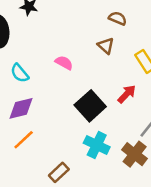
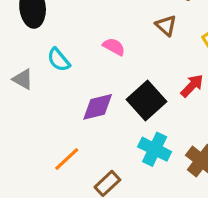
purple diamond: (21, 108) -> (98, 107), moved
orange line: (24, 140) -> (67, 159), moved

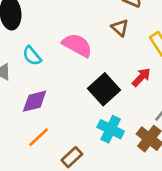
pink semicircle: (114, 47) -> (77, 45), size x1.6
purple diamond: (98, 107) -> (35, 101), moved

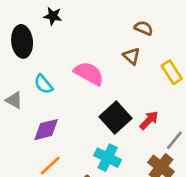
red arrow: (141, 77) -> (149, 120), moved
cyan cross: (111, 129) -> (108, 158), moved

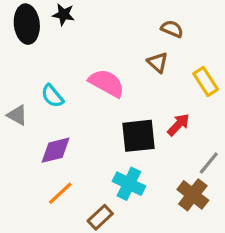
black ellipse: (22, 41) -> (27, 24), moved
black square: (116, 118) -> (139, 136), turned 36
red arrow: (149, 120) -> (178, 125), moved

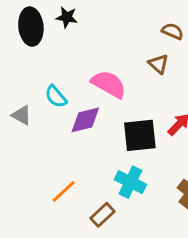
purple diamond: (56, 150) -> (85, 120), moved

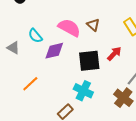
brown triangle: (158, 64) -> (93, 25), moved
orange line: (64, 191) -> (30, 84), moved

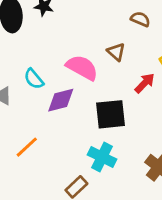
brown triangle: (93, 25) -> (116, 52), moved
red arrow: (114, 54) -> (145, 83), moved

